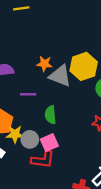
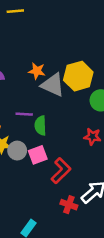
purple line: (28, 94) -> (24, 114), moved
red L-shape: (43, 160) -> (61, 171), moved, turned -55

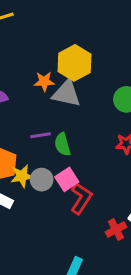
yellow hexagon: (78, 76) -> (75, 63), moved
red L-shape: (61, 171) -> (81, 198), moved
red cross: (69, 205) -> (116, 230), turned -35

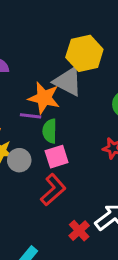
orange star: (44, 81) -> (44, 98), moved, size x1.5
pink square: (67, 179) -> (57, 157), moved
red cross: (116, 230) -> (79, 231), turned -30

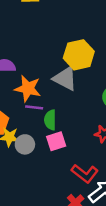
orange star: (44, 98) -> (28, 88), moved
red L-shape: (53, 190) -> (85, 174), moved, turned 80

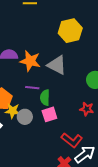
yellow hexagon: (79, 55) -> (70, 31), moved
orange star: (28, 88) -> (30, 61), moved

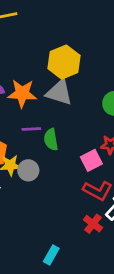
yellow hexagon: (70, 31) -> (64, 62), moved
pink square: (49, 114) -> (91, 160), moved

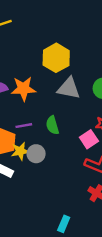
gray triangle: (59, 92) -> (69, 88), moved
purple line: (31, 129) -> (24, 126), moved

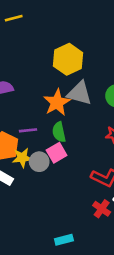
orange star: (23, 89) -> (57, 103), moved, turned -30
pink square: (89, 139) -> (57, 153), moved
cyan rectangle: (64, 224) -> (64, 240), turned 49

